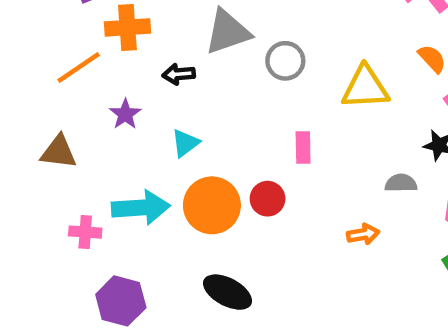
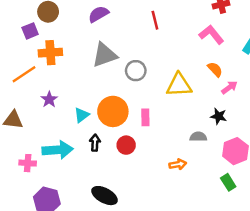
black arrow: (179, 74) -> (95, 143), moved, turned 98
orange circle: (212, 205) -> (113, 111), moved

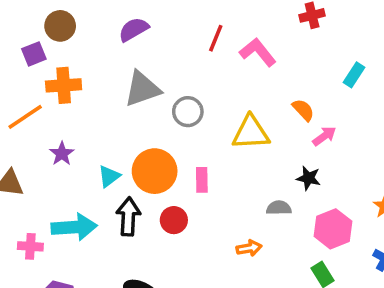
red line: (155, 20) -> (216, 38), turned 36
pink L-shape: (211, 35) -> (258, 52), moved
black arrow: (95, 143) -> (128, 217), size x1.5

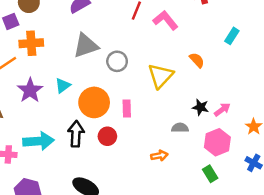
yellow triangle: (251, 133) -> (161, 76), turned -44
pink arrow: (324, 136) -> (222, 110), moved
purple star: (62, 154) -> (30, 90), size x1.5
cyan triangle: (109, 176) -> (63, 86), moved

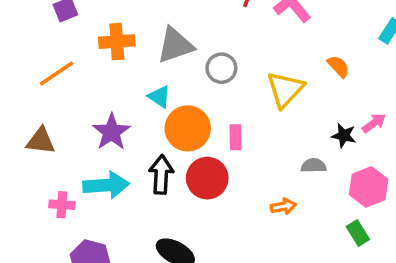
orange cross: (31, 43) -> (117, 42), moved
cyan triangle: (63, 86) -> (159, 97), moved, turned -49
purple star: (30, 90) -> (112, 132), moved
pink arrow: (222, 110) -> (374, 123), moved
red circle: (107, 136) -> (207, 178), size x1.5

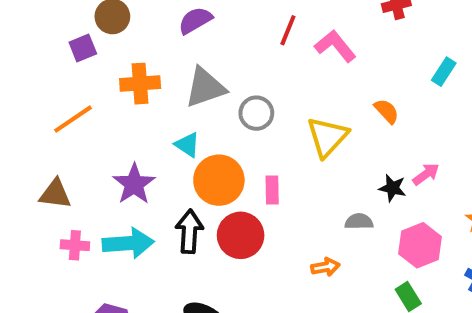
pink cross: (62, 205) -> (75, 245), moved

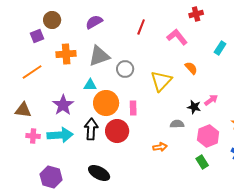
pink L-shape: (335, 46) -> (177, 37), moved
cyan triangle: (187, 145) -> (90, 85), turned -32

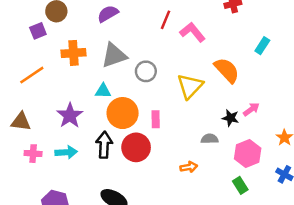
pink L-shape: (177, 37) -> (192, 32), moved
orange semicircle: (191, 68) -> (227, 70), size x1.6
cyan arrow: (60, 135) -> (66, 152), size x0.7

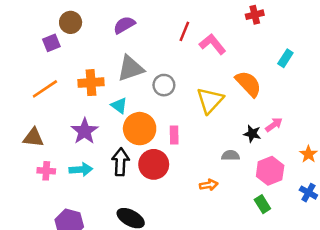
orange cross: (74, 53) -> (91, 83), moved
cyan triangle: (103, 91) -> (119, 106), turned 35

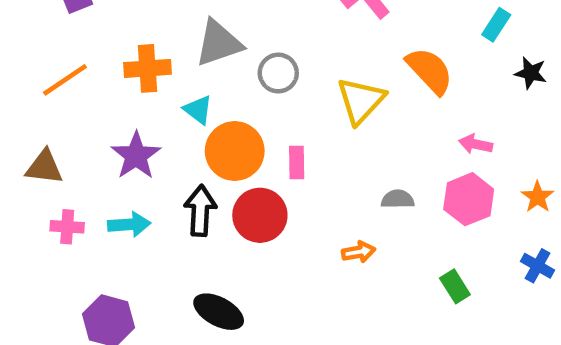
pink arrow: (274, 125) -> (476, 144), turned -132
black star: (252, 134) -> (531, 73), moved
pink hexagon: (270, 171) -> (469, 199), moved

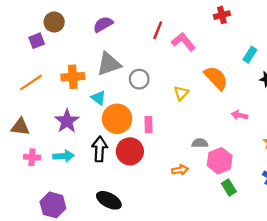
yellow triangle: (361, 101) -> (181, 93), size x0.6
pink hexagon: (469, 199) -> (220, 161), moved

